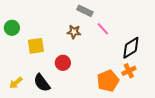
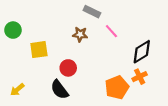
black semicircle: (42, 83) -> (60, 90), moved

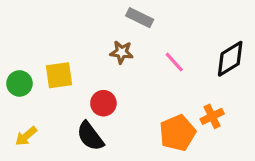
green circle: (13, 30) -> (19, 83), moved
pink line: (111, 31) -> (174, 62), moved
black diamond: (142, 52) -> (230, 59), moved

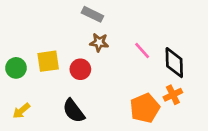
gray rectangle: (140, 18) -> (92, 14), moved
black diamond: (230, 59) -> (174, 63), moved, turned -60
red circle: (103, 103) -> (80, 69), moved

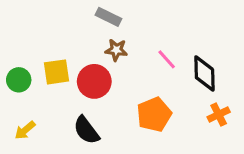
red circle: (80, 69) -> (94, 81), size x1.4
orange cross: (173, 95) -> (219, 114), moved
orange pentagon: (145, 108) -> (154, 114), moved

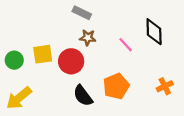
black diamond: (204, 74) -> (154, 32), moved
yellow arrow: (25, 130) -> (19, 98), size x1.6
black semicircle: (86, 130) -> (83, 96), moved

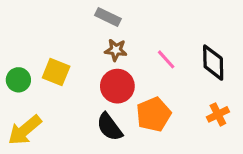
black diamond: (154, 32) -> (213, 63), moved
yellow square: (43, 54) -> (56, 72), turned 30
red circle: (71, 61) -> (117, 86), moved

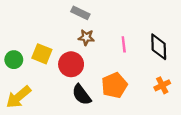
pink line: (166, 59) -> (124, 44), turned 35
red circle: (117, 86) -> (71, 64), moved

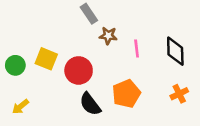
gray rectangle: (80, 13) -> (89, 14), turned 30
brown star: (86, 37) -> (108, 36), moved
yellow arrow: (18, 97) -> (20, 107), size x0.6

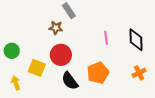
brown star: (108, 36) -> (56, 28), moved
yellow square: (46, 59) -> (37, 68), moved
yellow arrow: (20, 107) -> (16, 83), turned 112

